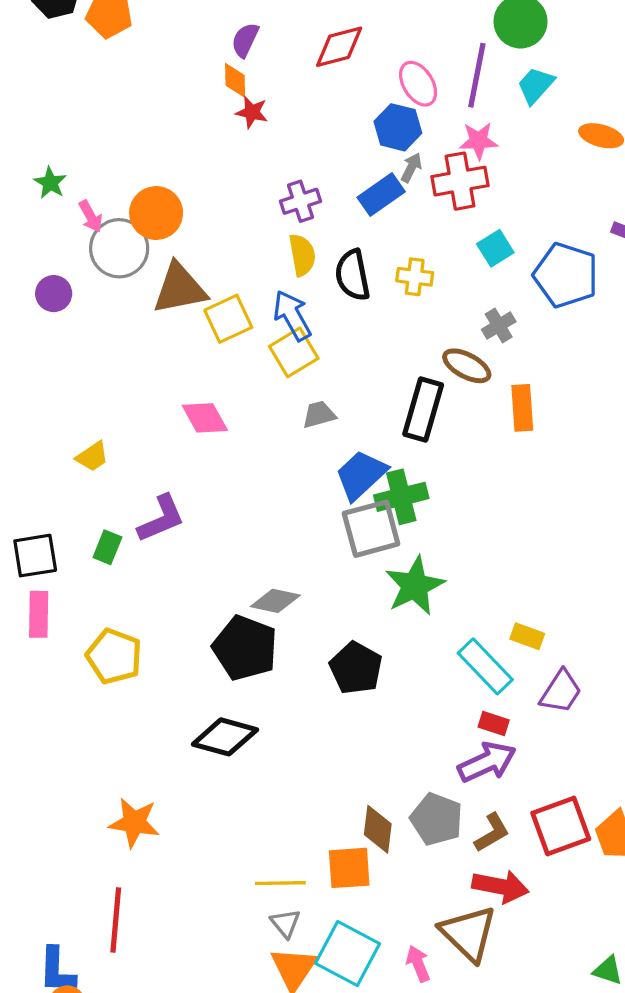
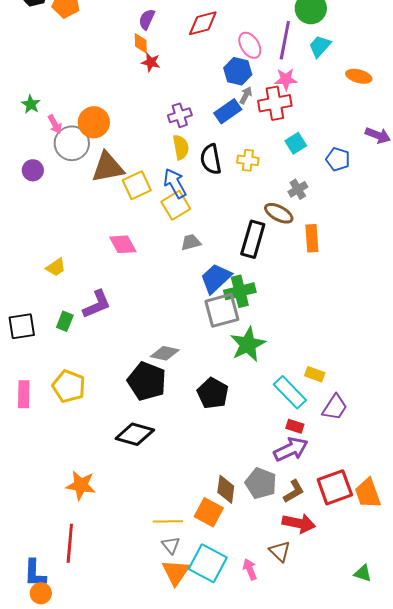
blue pentagon: (566, 275) -> (338, 159), size x0.6
pink rectangle: (39, 614) -> (24, 394), moved
orange square: (349, 868) -> (209, 512), turned 32
brown triangle: (468, 933) -> (280, 551), size x0.6

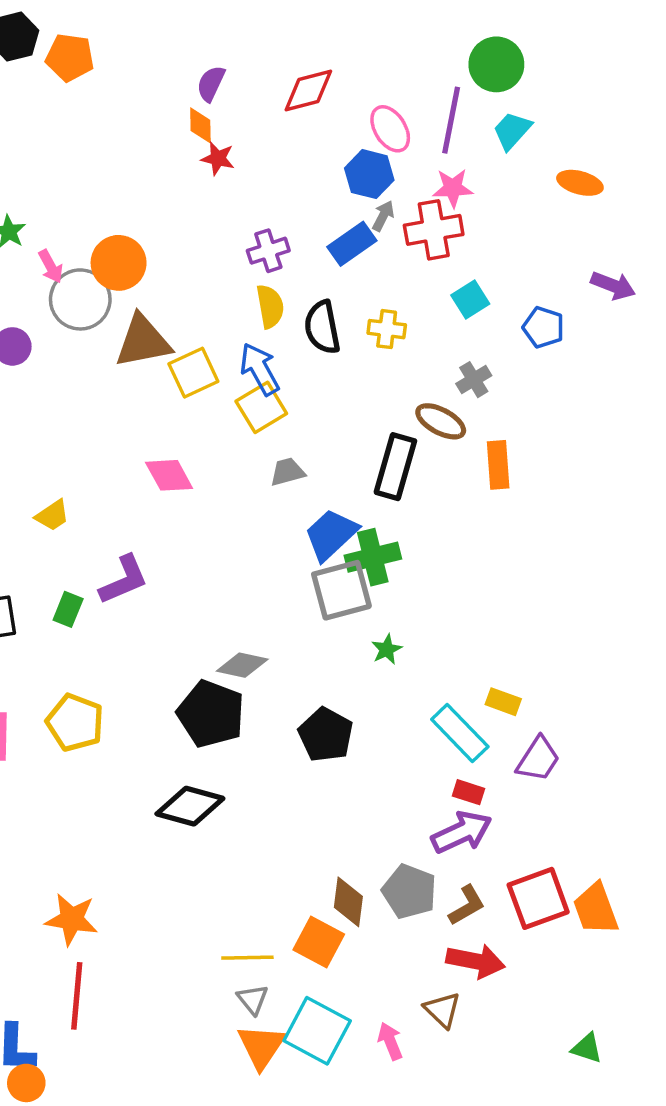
green star: (248, 344) -> (387, 649), size x0.5
orange star: (81, 485) -> (72, 919), moved

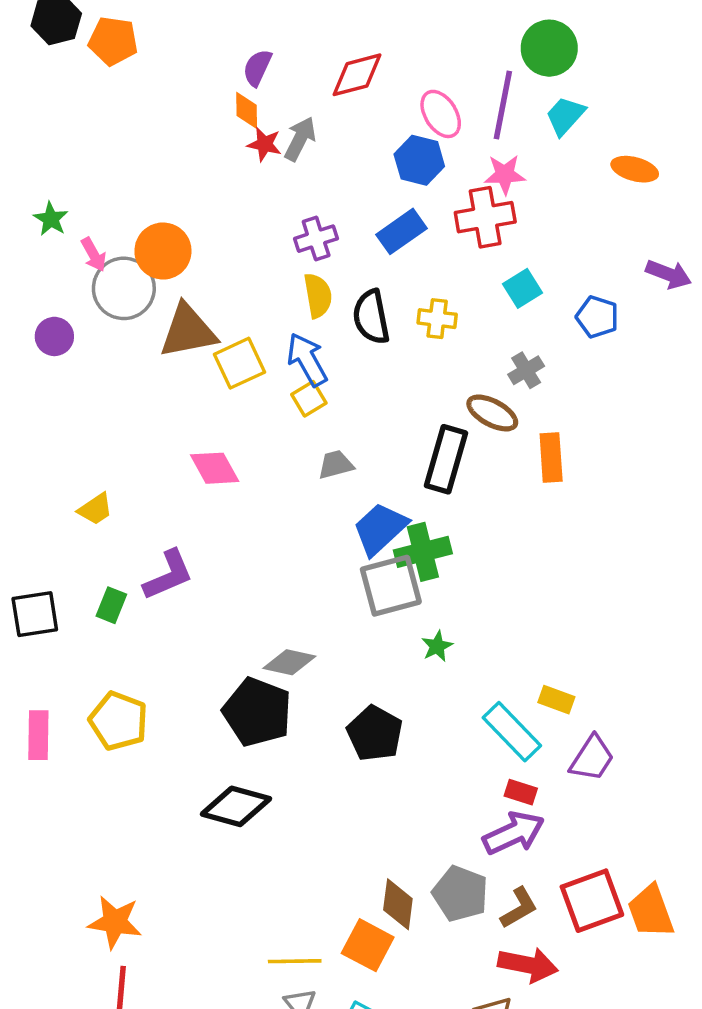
gray arrow: (383, 216) -> (300, 139), moved, size x1.4
yellow square: (261, 407) -> (309, 399), size x0.7

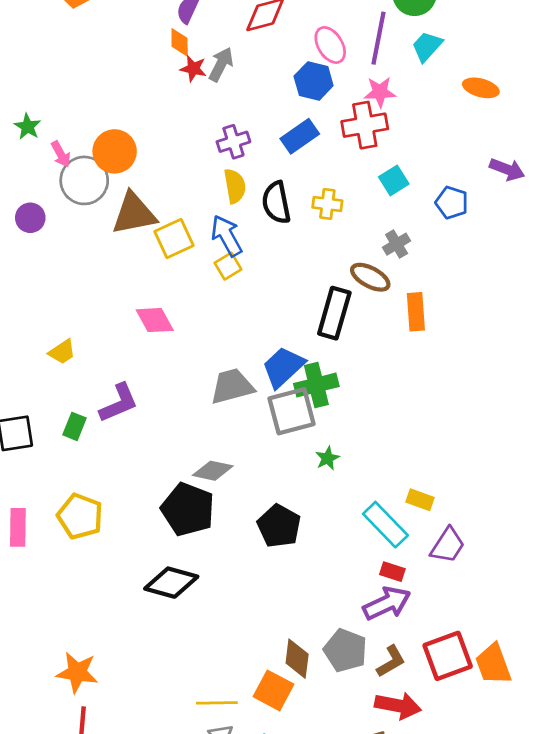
gray trapezoid: (336, 465) -> (232, 386), moved, size x1.6

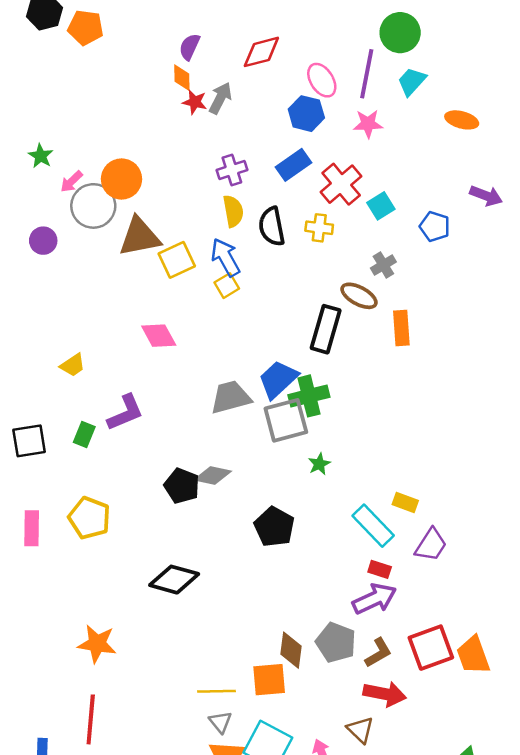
red cross: (365, 125) -> (341, 184), moved, turned -30
pink arrow: (61, 154) -> (71, 182), turned 75
black pentagon: (188, 509) -> (182, 486), moved, size x0.7
orange star: (77, 672) -> (97, 644), moved
orange square: (274, 690) -> (269, 680), turned -33

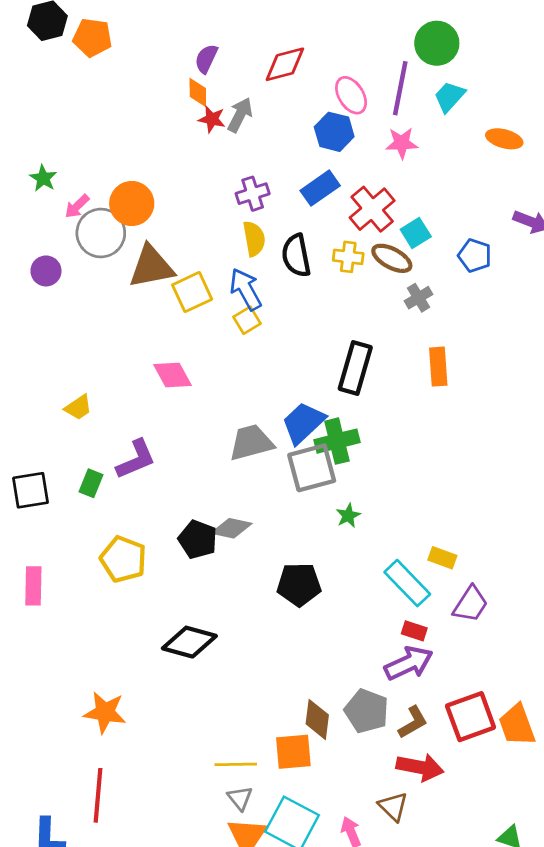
brown ellipse: (359, 296) -> (392, 258), moved
yellow pentagon: (89, 518) -> (123, 559), moved
black pentagon: (274, 527) -> (299, 584), turned -30

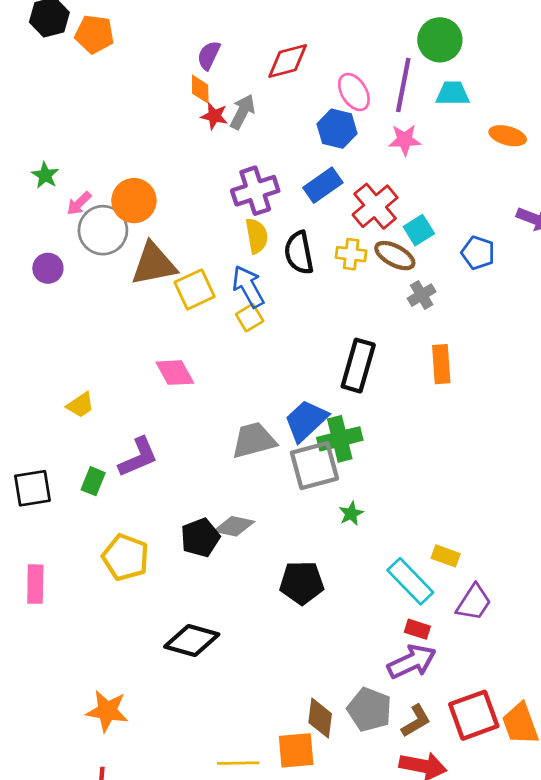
cyan trapezoid: (449, 97) -> (453, 93), turned 48
purple cross: (253, 194) -> (255, 191), size x1.4
black pentagon: (198, 539) -> (200, 538), turned 30

